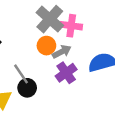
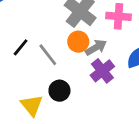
pink cross: (71, 26) -> (119, 16), moved
gray line: (21, 74) -> (48, 55), moved

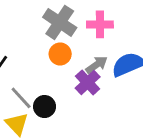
gray arrow: (96, 47) -> (97, 65), moved
gray line: (48, 55) -> (21, 98), moved

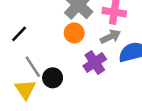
gray arrow: (97, 65) -> (110, 37), moved

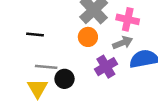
black line: (19, 34) -> (35, 35), turned 48
gray line: (33, 67) -> (46, 67), turned -55

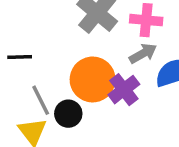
orange circle: (88, 37) -> (93, 79), moved, size x1.6
gray line: (46, 67) -> (41, 100), turned 65

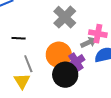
pink cross: (146, 20) -> (98, 34), moved
black circle: (68, 114) -> (65, 75), moved, size x1.6

